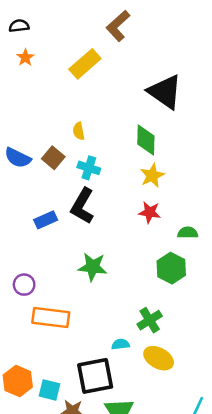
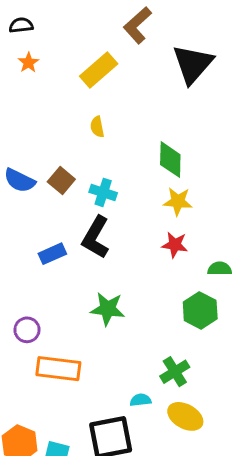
black triangle: (165, 92) -> (193, 64), moved, turned 36
yellow semicircle: (79, 131) -> (97, 127), moved
yellow star: (152, 176) -> (178, 201), turned 30

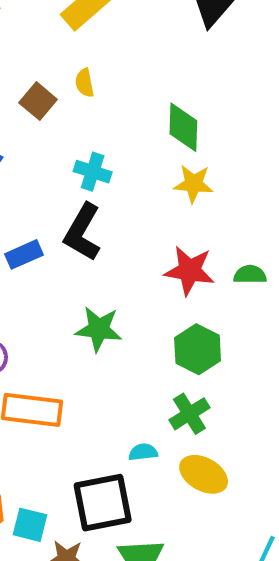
brown square: (61, 181) -> (38, 101), moved
red star: (175, 245) -> (189, 271), moved, size x1.4
green hexagon: (200, 310) -> (198, 349), moved

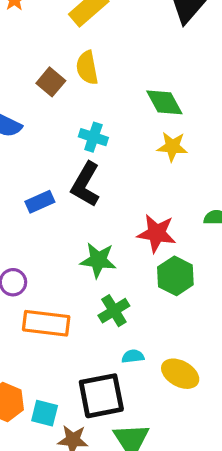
yellow semicircle: (85, 83) -> (87, 68), size x1.5
green diamond: (183, 127) -> (164, 102), turned -30
red star: (189, 271) -> (157, 233), moved
green cross: (189, 414) -> (114, 311), moved

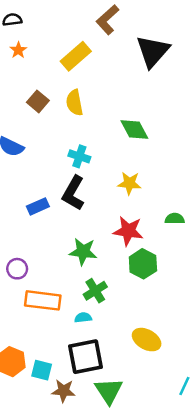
brown square: (51, 82) -> (38, 101), moved
yellow star: (172, 147) -> (129, 183), moved
cyan semicircle: (133, 356) -> (83, 318), moved

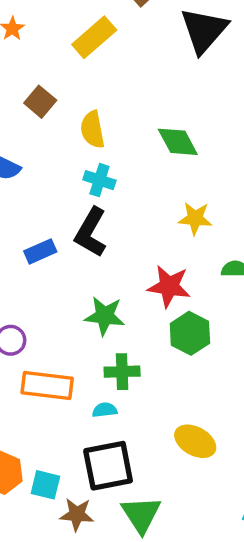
yellow semicircle: (75, 103) -> (92, 130), moved
yellow star: (129, 183) -> (195, 218), moved
green cross: (95, 291) -> (122, 372), turned 30

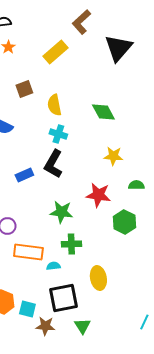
brown square: (40, 102) -> (24, 89), turned 30
green hexagon: (190, 333) -> (124, 222), moved
cyan semicircle: (105, 410) -> (53, 266), moved
yellow ellipse: (195, 441) -> (98, 278), moved, turned 50
green triangle: (141, 514) -> (82, 326), size x0.7

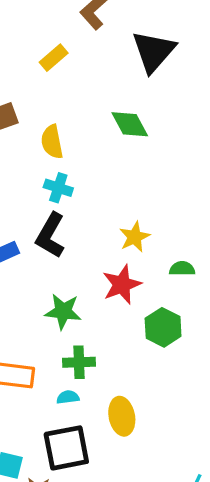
yellow rectangle: (55, 52) -> (54, 58), size x0.7
green diamond: (103, 112) -> (130, 124), moved
yellow star: (113, 156) -> (135, 237), moved, turned -30
red star: (98, 195) -> (122, 285), turned -30
cyan semicircle: (53, 266) -> (68, 397), moved

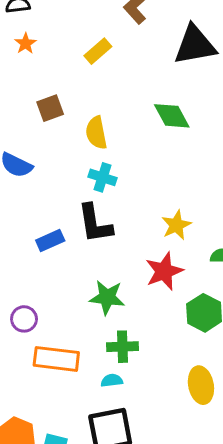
black triangle: (154, 51) -> (195, 45), turned 39
black L-shape: (50, 235) -> (95, 224), turned -39
yellow ellipse: (122, 416) -> (201, 385), moved

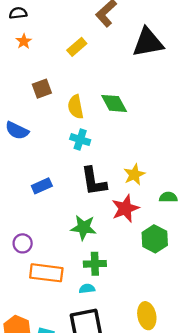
green diamond: (172, 116) -> (114, 103), moved
black L-shape: (95, 224) -> (94, 181), moved
yellow ellipse: (201, 385) -> (147, 316), moved

